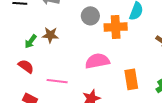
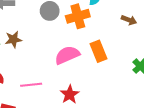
orange rectangle: (131, 79) -> (99, 51), moved

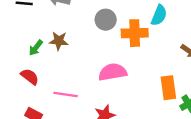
orange rectangle: (99, 51) -> (168, 88), moved

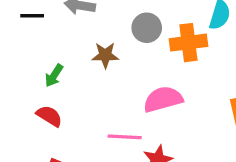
brown star: (59, 41) -> (105, 55), moved
pink line: (66, 94) -> (125, 137), moved

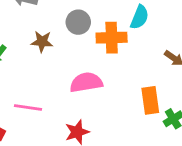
pink line: (125, 137) -> (28, 107), moved

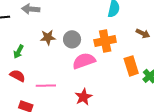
gray circle: (78, 22) -> (72, 39), moved
orange cross: (112, 38) -> (105, 41), moved

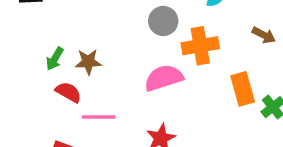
brown star: (48, 37) -> (88, 62), moved
gray circle: (72, 39) -> (163, 21), moved
red semicircle: (17, 76) -> (68, 92), moved

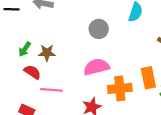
orange cross: (200, 46) -> (120, 88), moved

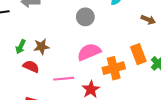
pink line: (51, 90) -> (64, 79), moved

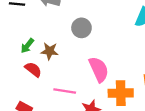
gray circle: (85, 17) -> (81, 28), moved
pink semicircle: (89, 52) -> (99, 69), turned 75

